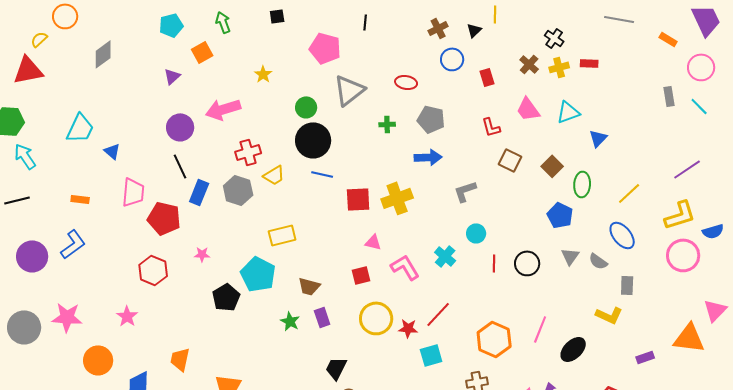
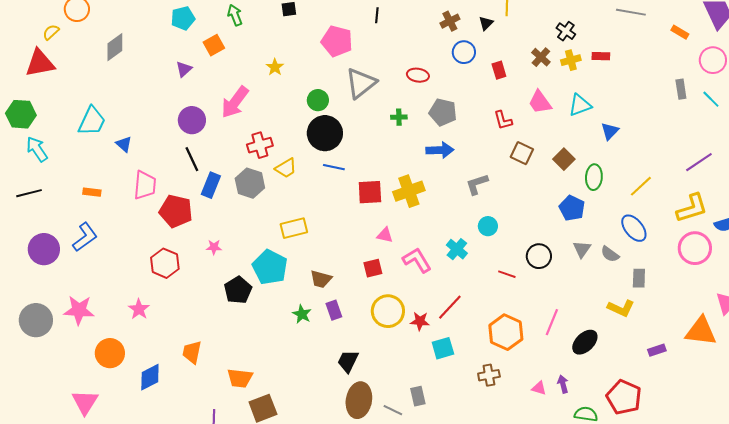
pink arrow: (223, 109) -> (235, 102), turned -36
red line: (494, 263) -> (507, 274), moved, turned -72

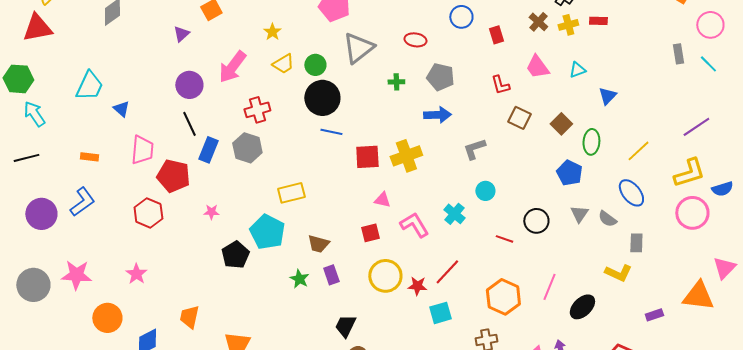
cyan triangle: (580, 105) -> (577, 70), size x0.7
yellow trapezoid: (286, 168) -> (283, 64), moved
red hexagon: (165, 263) -> (148, 213), moved

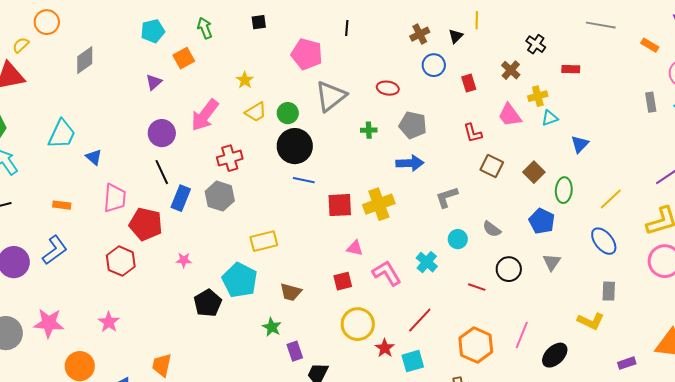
yellow cross: (568, 25) -> (538, 96), moved
gray semicircle: (607, 219) -> (492, 229), moved
purple rectangle: (331, 275) -> (295, 351), moved
red star: (417, 286) -> (385, 348), moved, turned 30

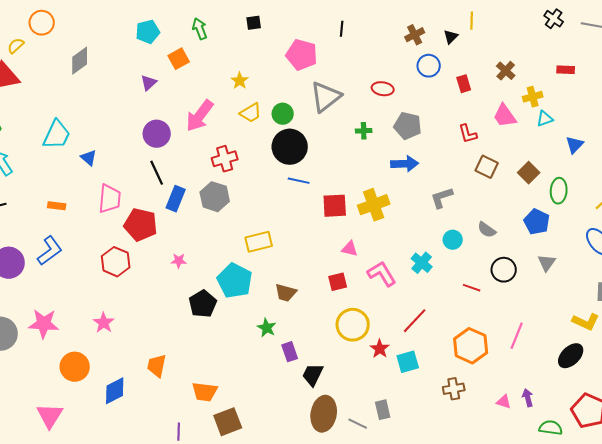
black cross: (536, 44) -> (554, 19), moved
black ellipse: (555, 355) -> (571, 356), moved

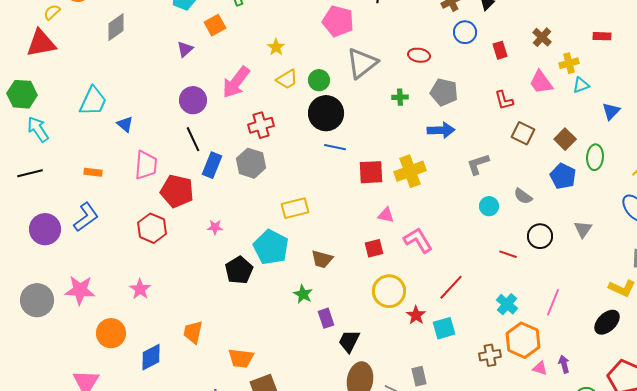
blue pentagon: (537, 222) -> (563, 176), moved
cyan cross: (422, 263) -> (507, 304), moved
orange hexagon: (471, 346) -> (523, 340), moved

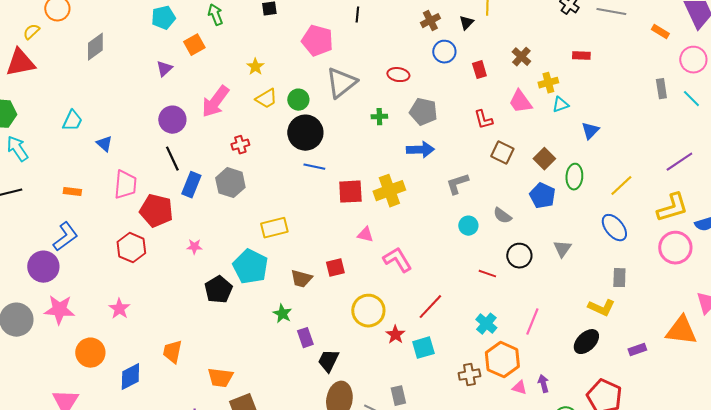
cyan trapezoid: (93, 101) -> (72, 121), size x0.7
red cross: (261, 125) -> (240, 145), size x0.7
purple circle: (45, 229) -> (43, 267), moved
red square: (374, 248) -> (335, 268), moved

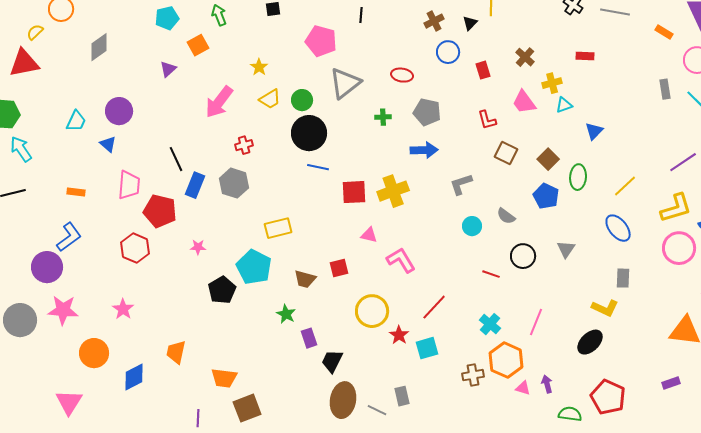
purple circle: (172, 120) -> (119, 111), moved
purple rectangle: (637, 350) -> (671, 383), moved

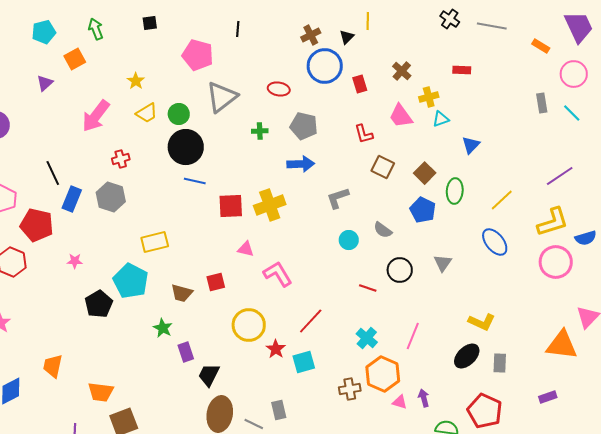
blue circle: (448, 52) -> (325, 66), size x1.5
gray rectangle: (623, 278) -> (500, 363), moved

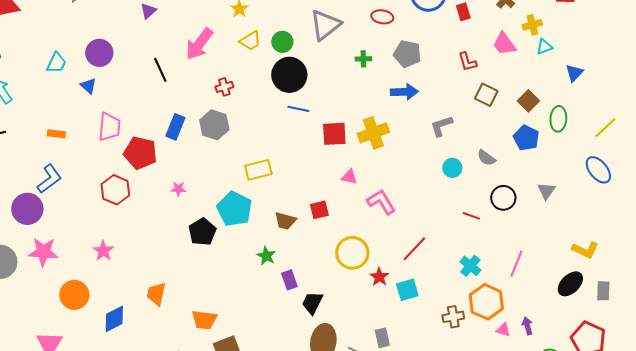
black line: (53, 173) -> (160, 70), moved

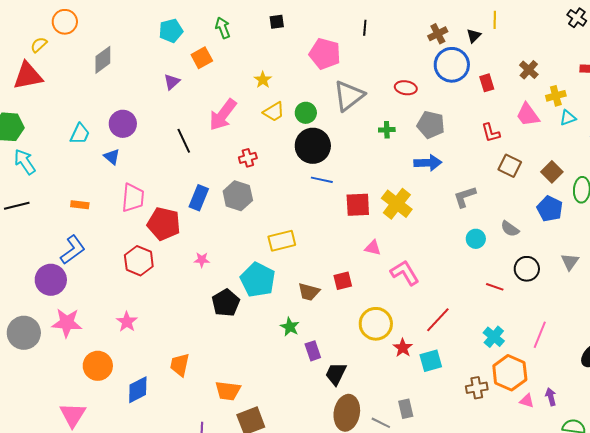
yellow cross: (373, 133) -> (397, 204), turned -32

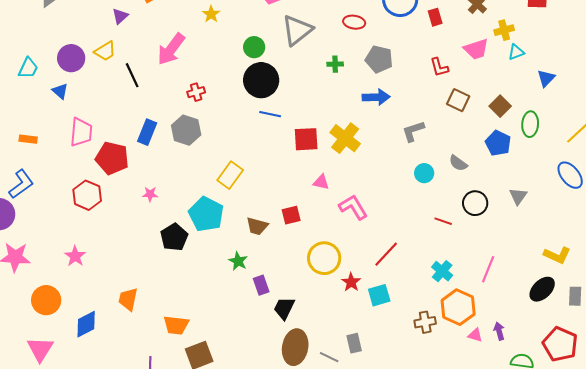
yellow trapezoid: (274, 112) -> (105, 51), moved
pink trapezoid: (528, 115) -> (476, 49), turned -72
yellow rectangle: (282, 241) -> (230, 175), turned -40
pink triangle: (73, 415) -> (40, 349), moved

